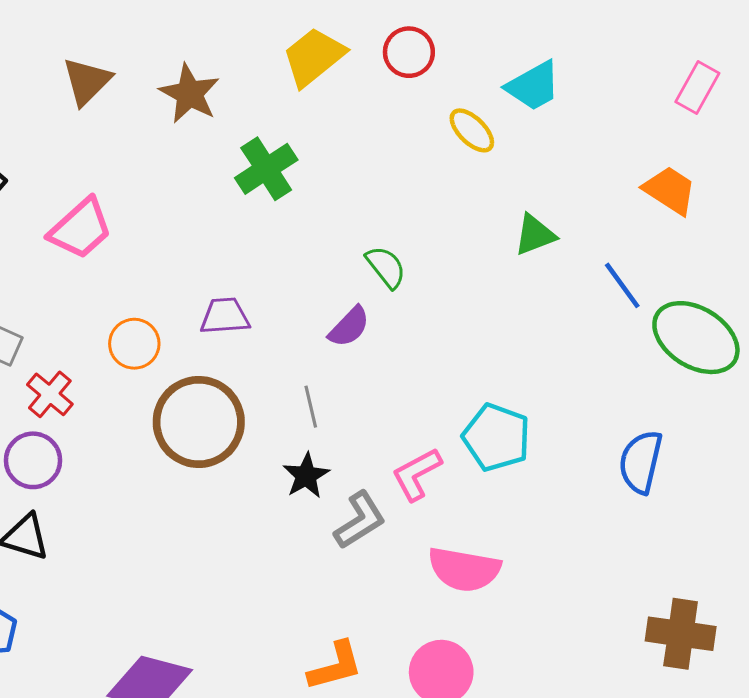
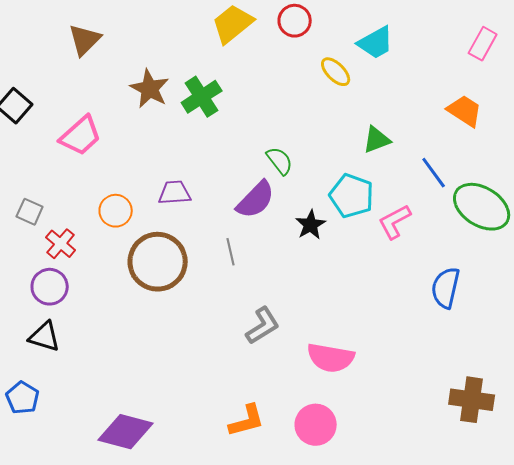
brown star: (190, 94) -> (150, 89), moved
purple semicircle: (349, 327) -> (256, 200), size x1.4
cyan pentagon: (496, 437) -> (352, 196), moved
pink L-shape: (417, 474) -> (395, 222), moved
black star: (306, 476) -> (311, 225), moved

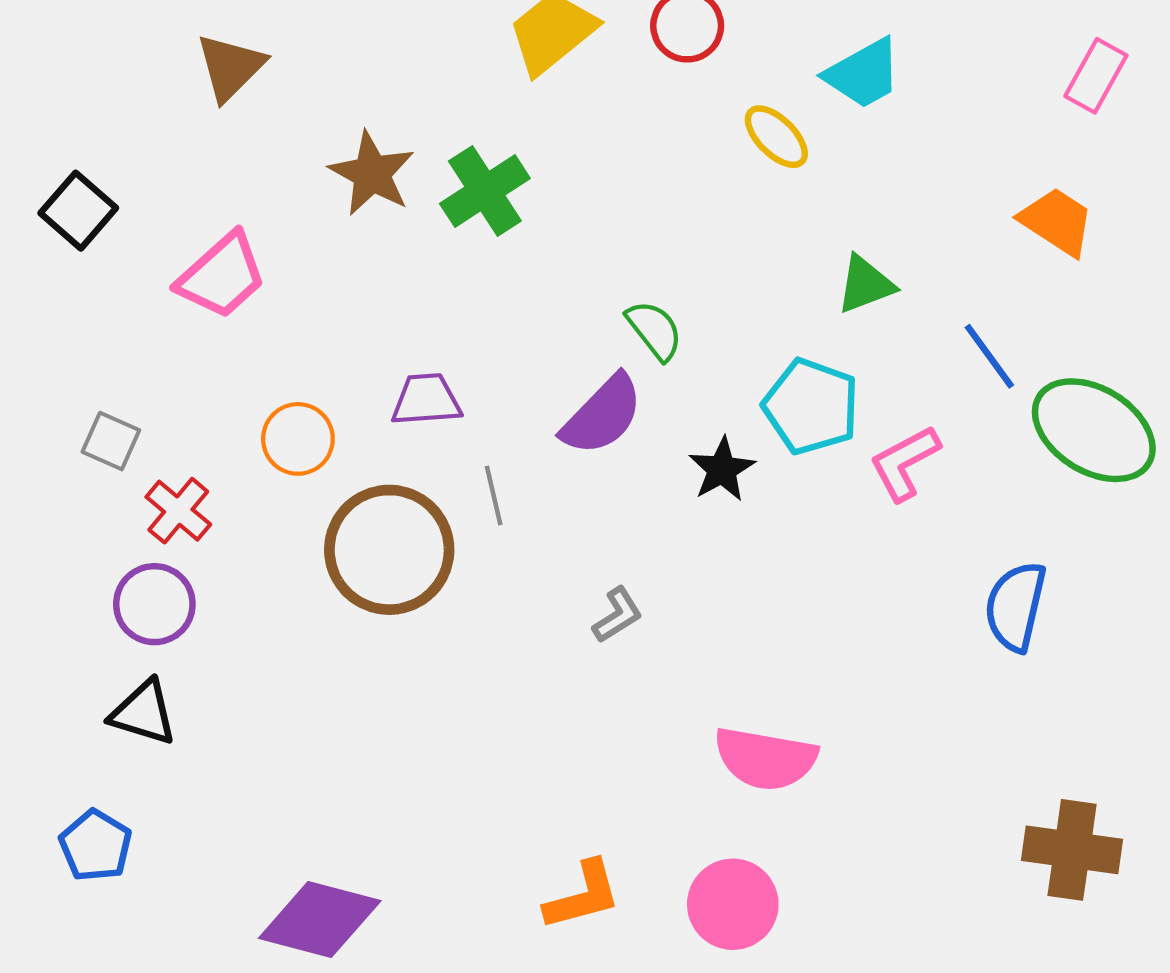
gray line: (231, 252) -> (494, 495), moved
gray L-shape: (263, 326) -> (618, 615), moved, size x0.7

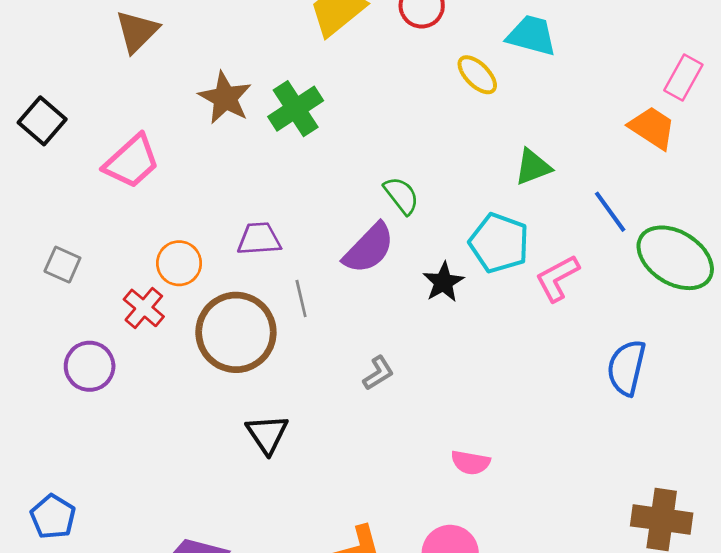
cyan trapezoid: (863, 74) -> (532, 35), turned -136
pink rectangle: (1096, 76) -> (683, 77), moved
red cross: (178, 511) -> (144, 308), moved
black triangle: (144, 713) -> (267, 434), moved, turned 39
pink semicircle: (765, 759) -> (471, 463), size x0.6

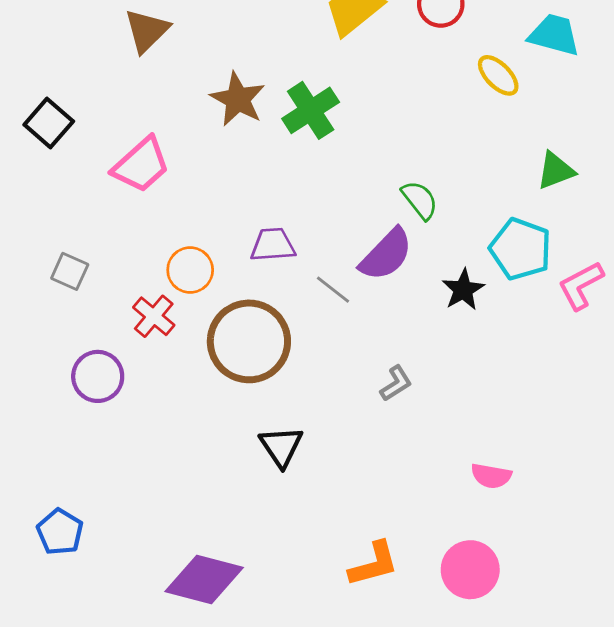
gray line: (301, 298) -> (333, 290), moved, turned -39

